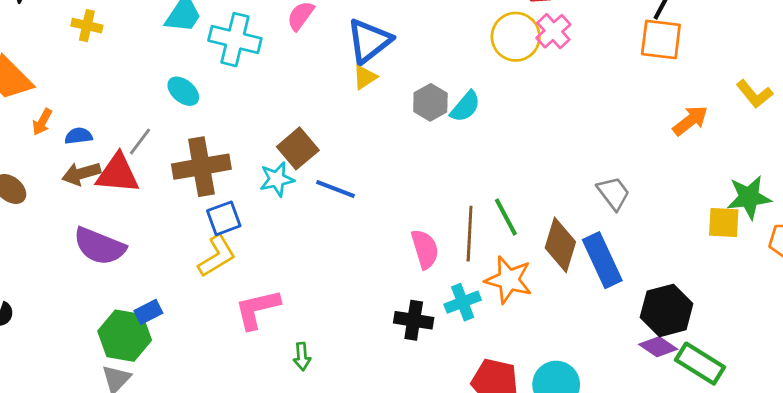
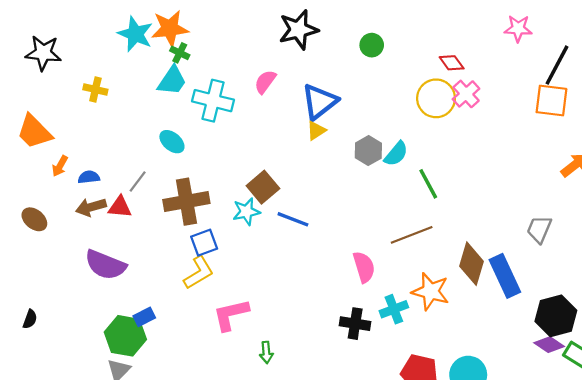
red triangle: (118, 174) -> (120, 207), size x0.7
gray trapezoid: (613, 193) -> (539, 229), moved, turned -120
green line: (506, 217) -> (428, 184), moved
brown line: (470, 234) -> (412, 235), moved, turned 66

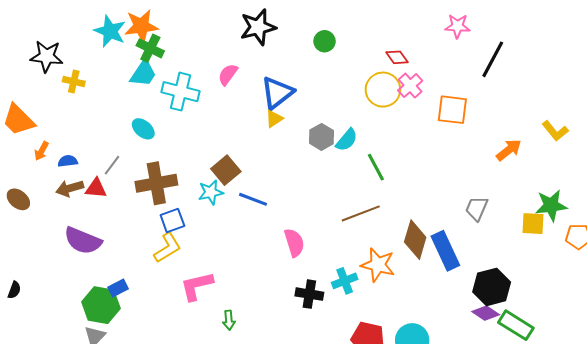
black star: (43, 53) -> (47, 56), moved
green cross: (180, 53) -> (150, 48), size x1.5
orange square: (551, 101) -> (452, 110), moved
pink semicircle: (364, 267) -> (294, 243), moved

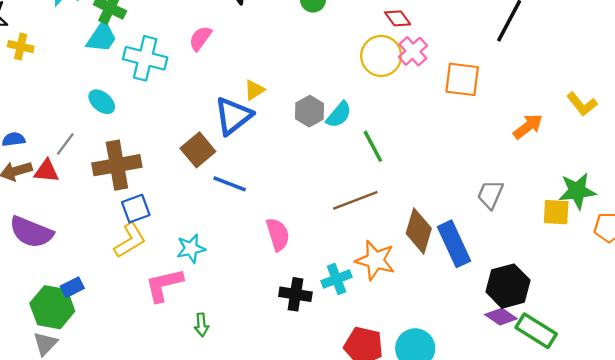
blue triangle: (277, 93) -> (233, 116), moved
cyan star: (211, 192) -> (191, 249), moved

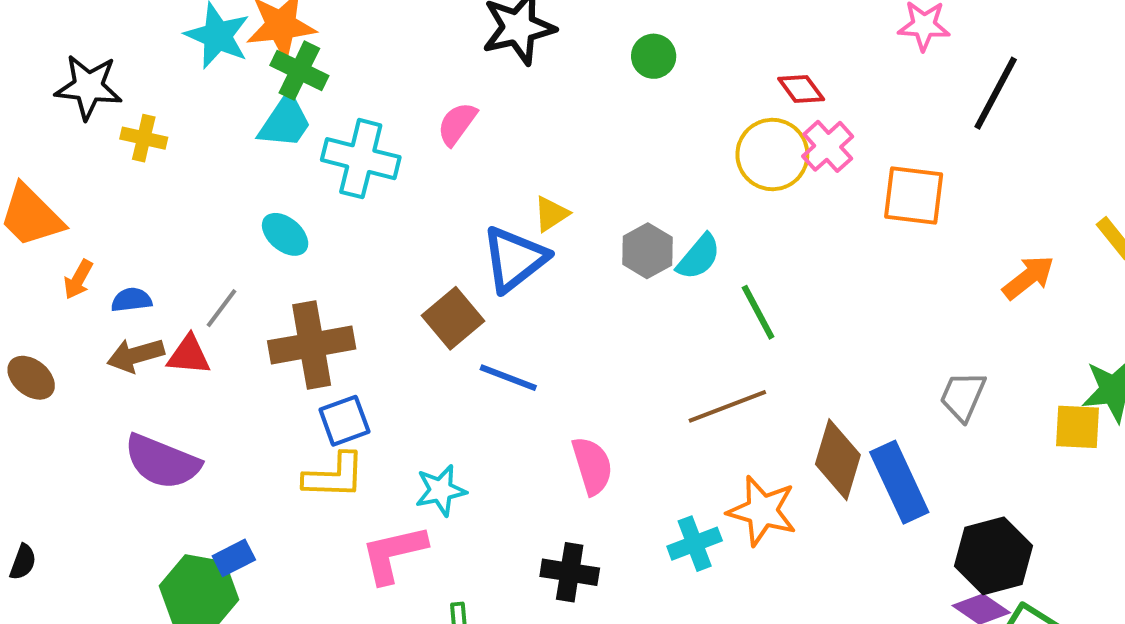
yellow L-shape: (130, 240) -> (334, 476), turned 33
black cross: (295, 294) -> (570, 572), moved

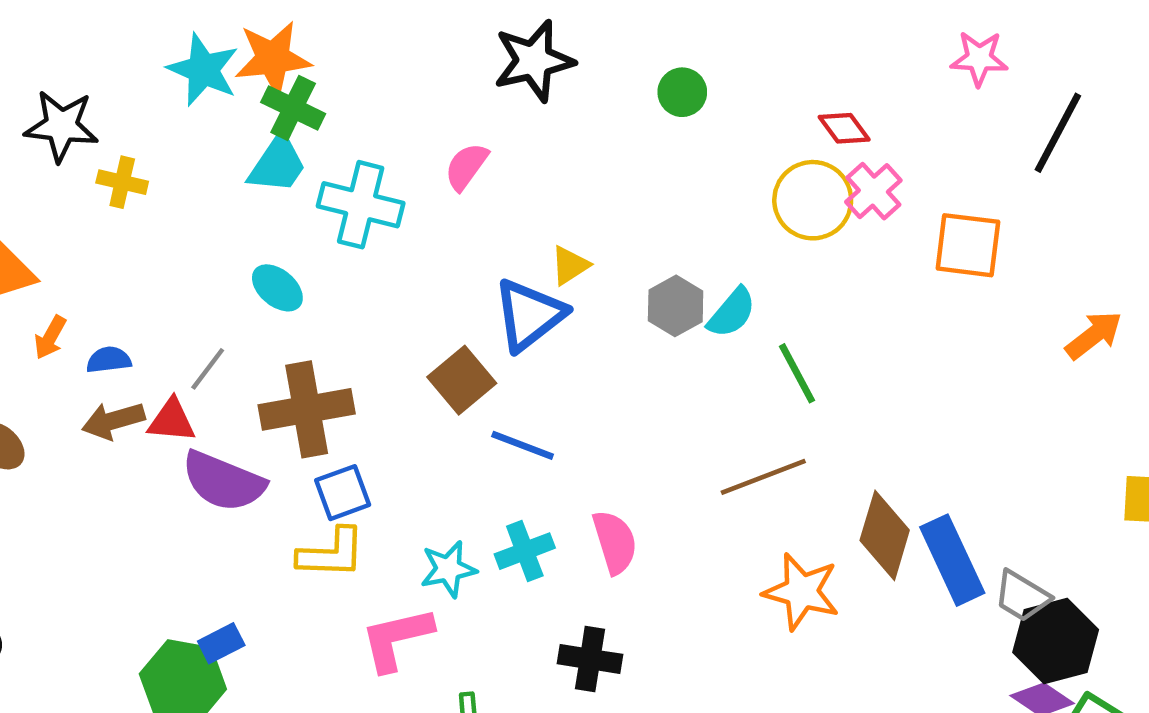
gray trapezoid: (963, 396) -> (1022, 596), moved, turned -82
purple semicircle: (162, 462) -> (223, 481), moved
cyan cross: (695, 544) -> (525, 551), moved

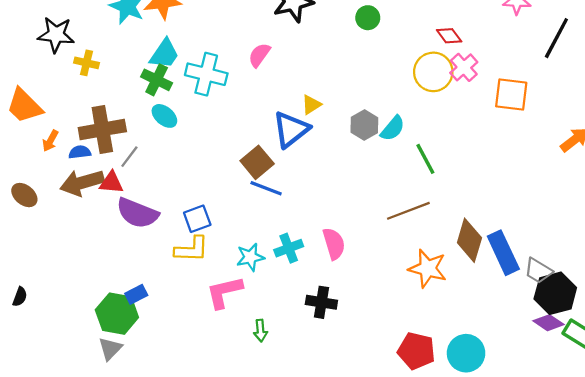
green cross: (293, 108) -> (157, 80), moved
brown cross: (307, 409) -> (102, 130), moved
brown arrow: (113, 421) -> (82, 183), size x1.4
blue line: (523, 445) -> (266, 188), moved

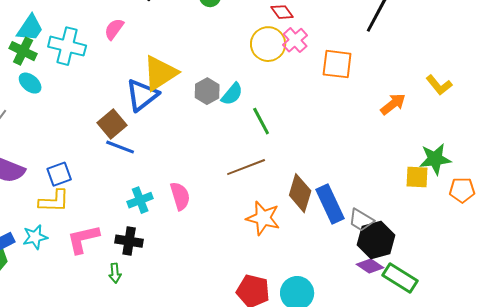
yellow triangle: (311, 105) -> (160, 73), size x2.0
cyan star: (250, 257) -> (35, 237), moved
black cross: (321, 302) -> (129, 241), moved

